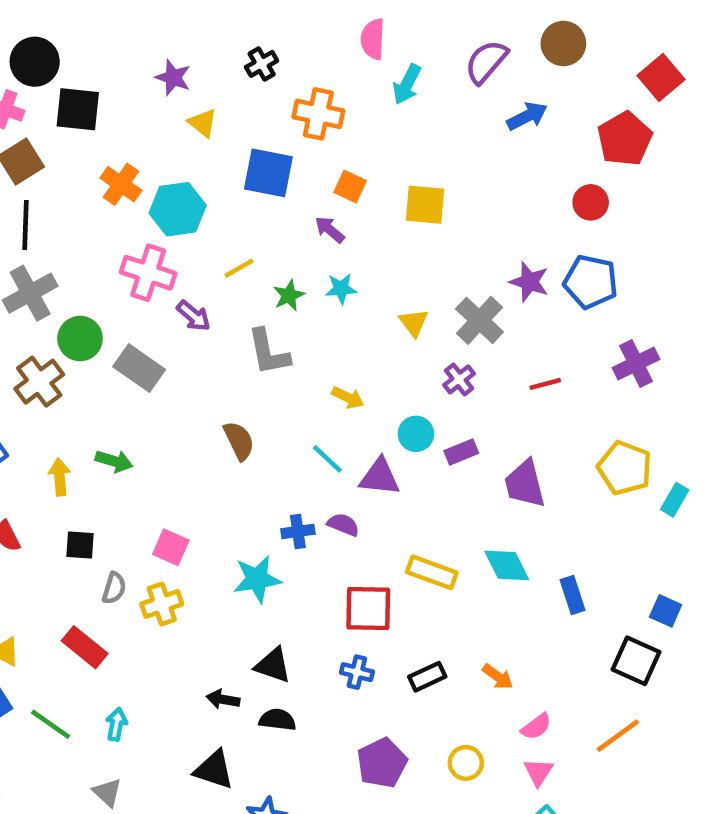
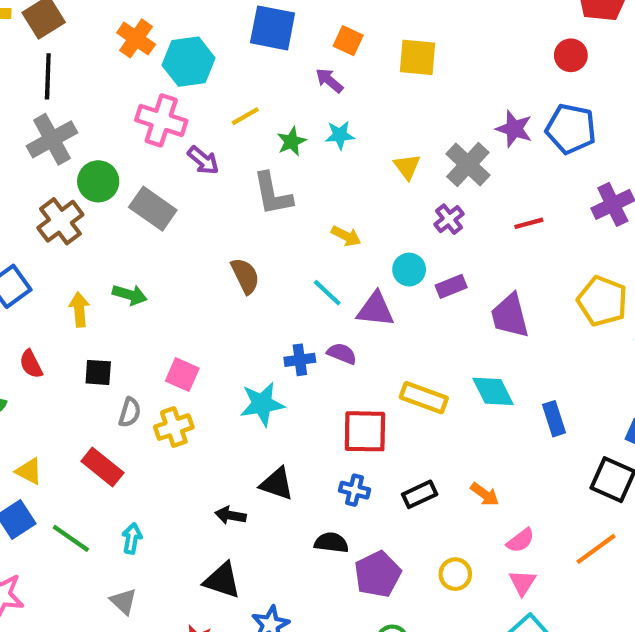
black semicircle: (277, 720) -> (331, 543), moved

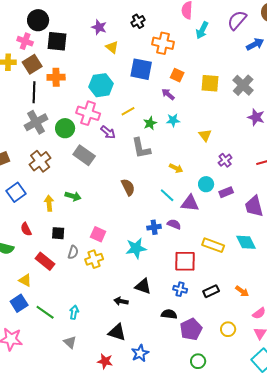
orange cross: (136, 38) -> (56, 77), moved, turned -36
gray cross: (468, 165) -> (243, 85), moved
green circle: (98, 181) -> (65, 128), moved
red rectangle: (102, 467) -> (45, 261), moved

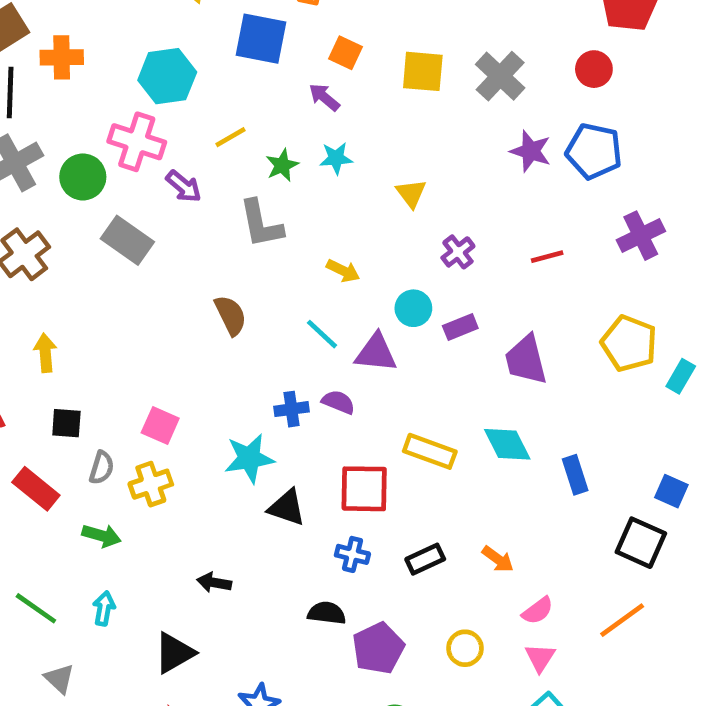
green arrow: (73, 196) -> (102, 536), moved
black triangle: (143, 286) -> (287, 508), moved
black triangle: (117, 332) -> (174, 653), moved, turned -48
gray triangle: (70, 342) -> (59, 679), moved

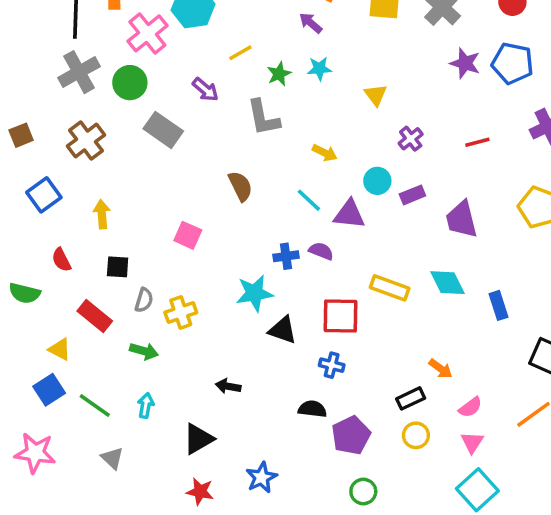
pink cross: (137, 142) -> (147, 33), moved, turned 33
pink square: (160, 425) -> (188, 235), moved
black rectangle: (425, 559) -> (411, 398), moved

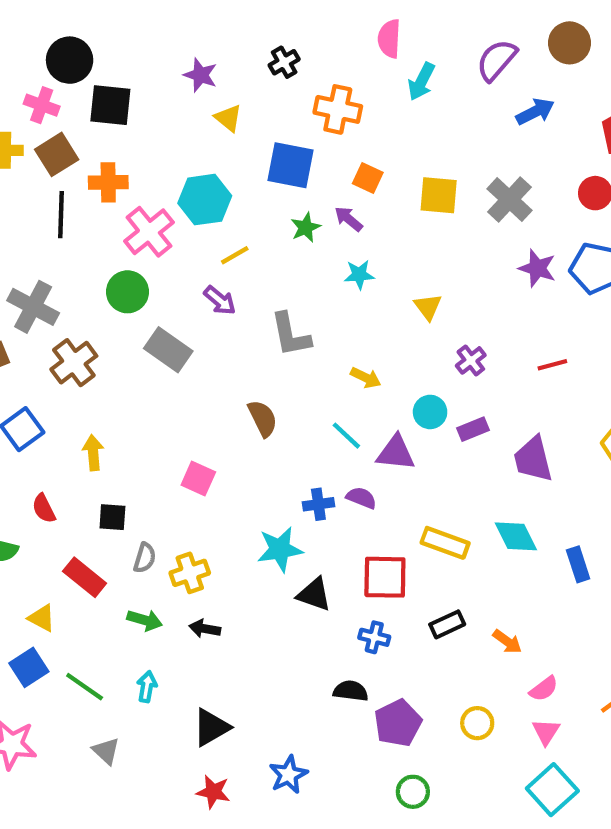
yellow line: (240, 53) -> (235, 255), moved
gray cross: (79, 72) -> (33, 307), moved, turned -33
green star: (279, 74) -> (306, 227), moved
black arrow: (228, 386) -> (205, 629), moved
black rectangle: (411, 398) -> (447, 624), moved

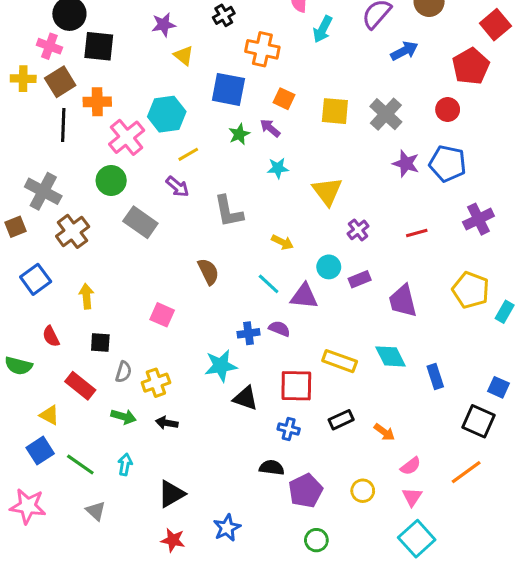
purple star: (200, 75) -> (164, 25), turned -30
yellow triangle: (428, 307) -> (327, 191), size x1.5

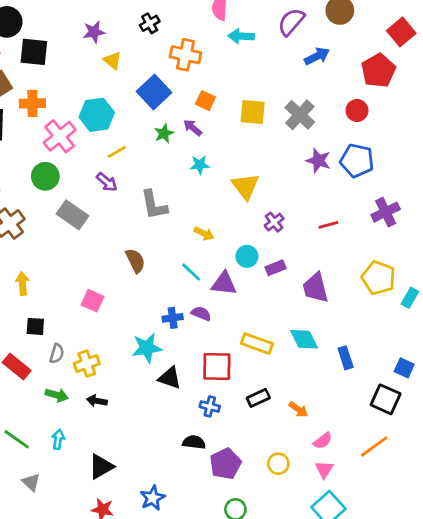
cyan arrow: (323, 29) -> (241, 36), turned 65
blue square: (228, 89) -> (154, 92), turned 36

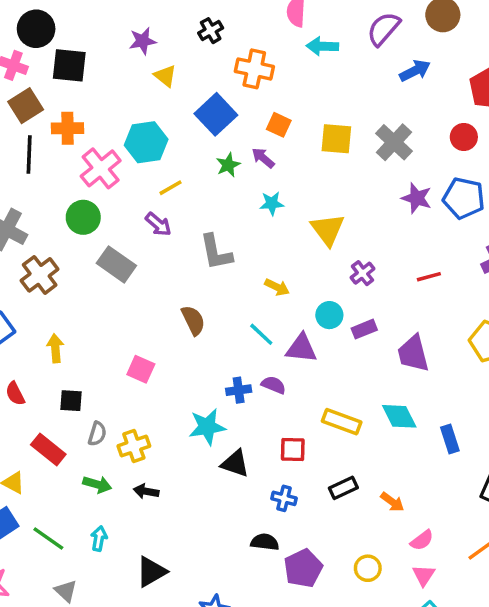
red square: (217, 366) -> (293, 450), size x0.7

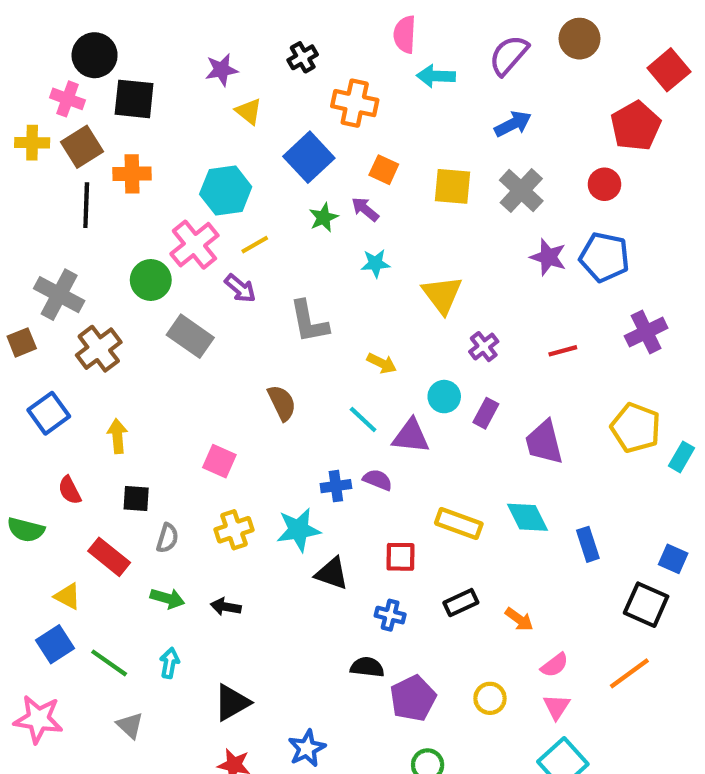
blue arrow: (415, 71) -> (513, 124), moved
pink cross: (101, 168) -> (194, 245), moved
purple rectangle: (364, 329) -> (486, 413), turned -40
yellow cross: (134, 446) -> (234, 530), moved

